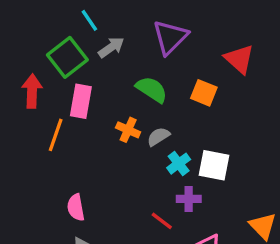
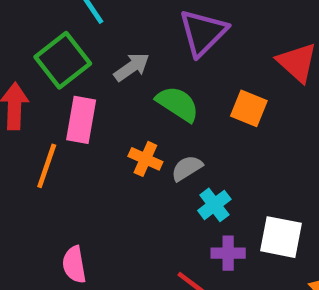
gray arrow: (111, 47) -> (132, 67), moved
white square: (214, 165) -> (281, 237), moved

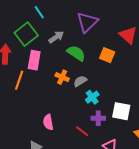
pink semicircle: (74, 265) -> (48, 122), moved

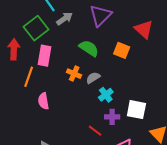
gray arrow: (56, 37) -> (65, 19), moved
pink semicircle: (48, 122) -> (43, 101), moved

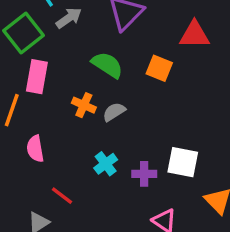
red triangle: (144, 29) -> (194, 35), turned -42
cyan cross: (106, 95) -> (106, 164), moved
red line: (95, 131) -> (62, 196), moved

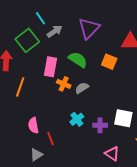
pink rectangle: (37, 77) -> (51, 67), moved
pink semicircle: (35, 149) -> (33, 125), moved
red line: (62, 196) -> (51, 138), turned 32

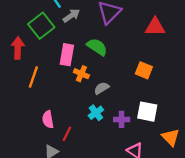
orange square: (109, 62) -> (144, 70), moved
gray semicircle: (82, 88) -> (101, 88), moved
red line: (51, 138) -> (67, 134), turned 48

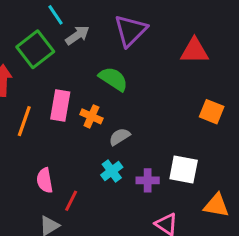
pink rectangle: (67, 55) -> (60, 105), moved
orange square: (144, 70) -> (212, 112), moved
orange triangle: (171, 137) -> (216, 205), turned -36

